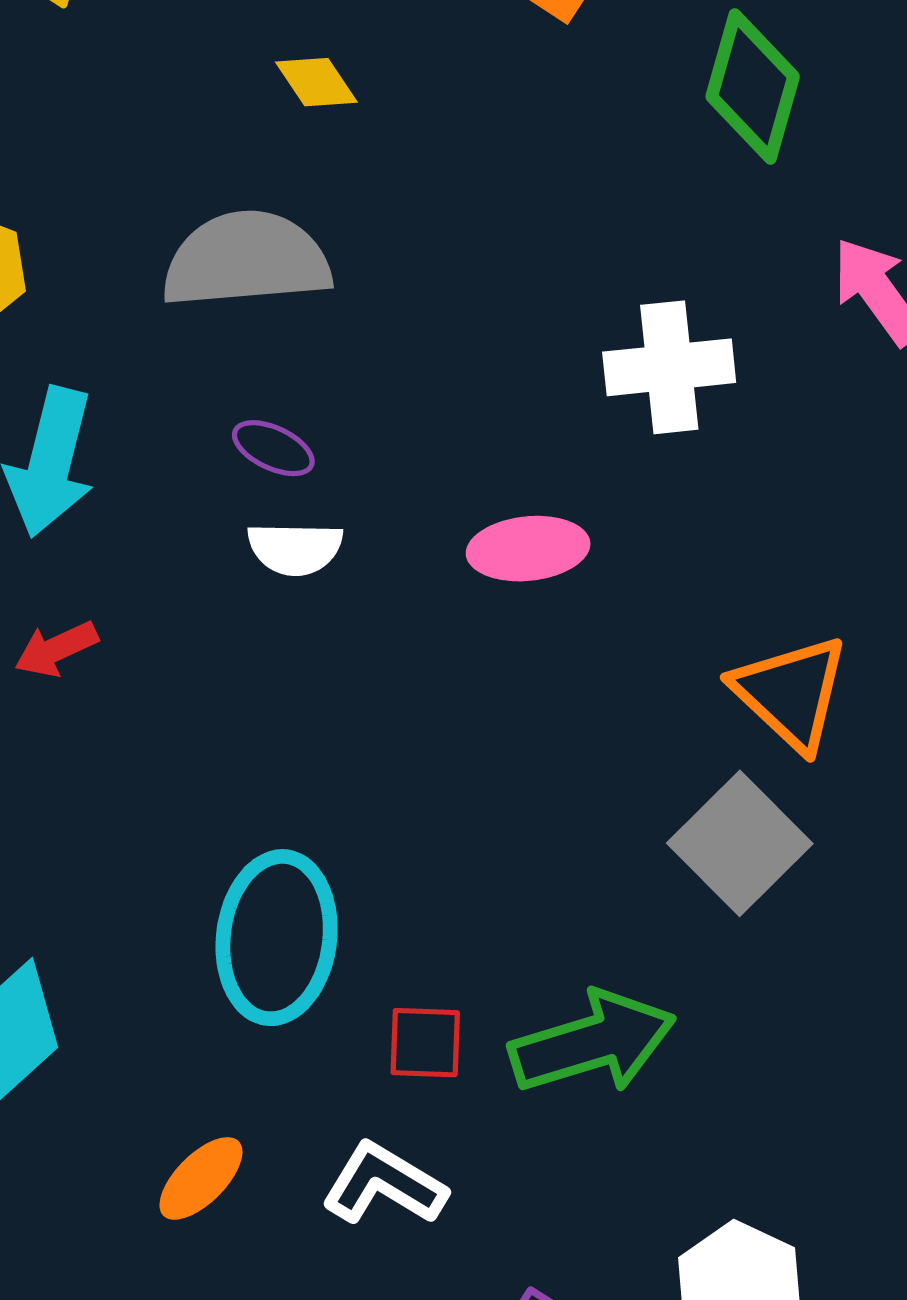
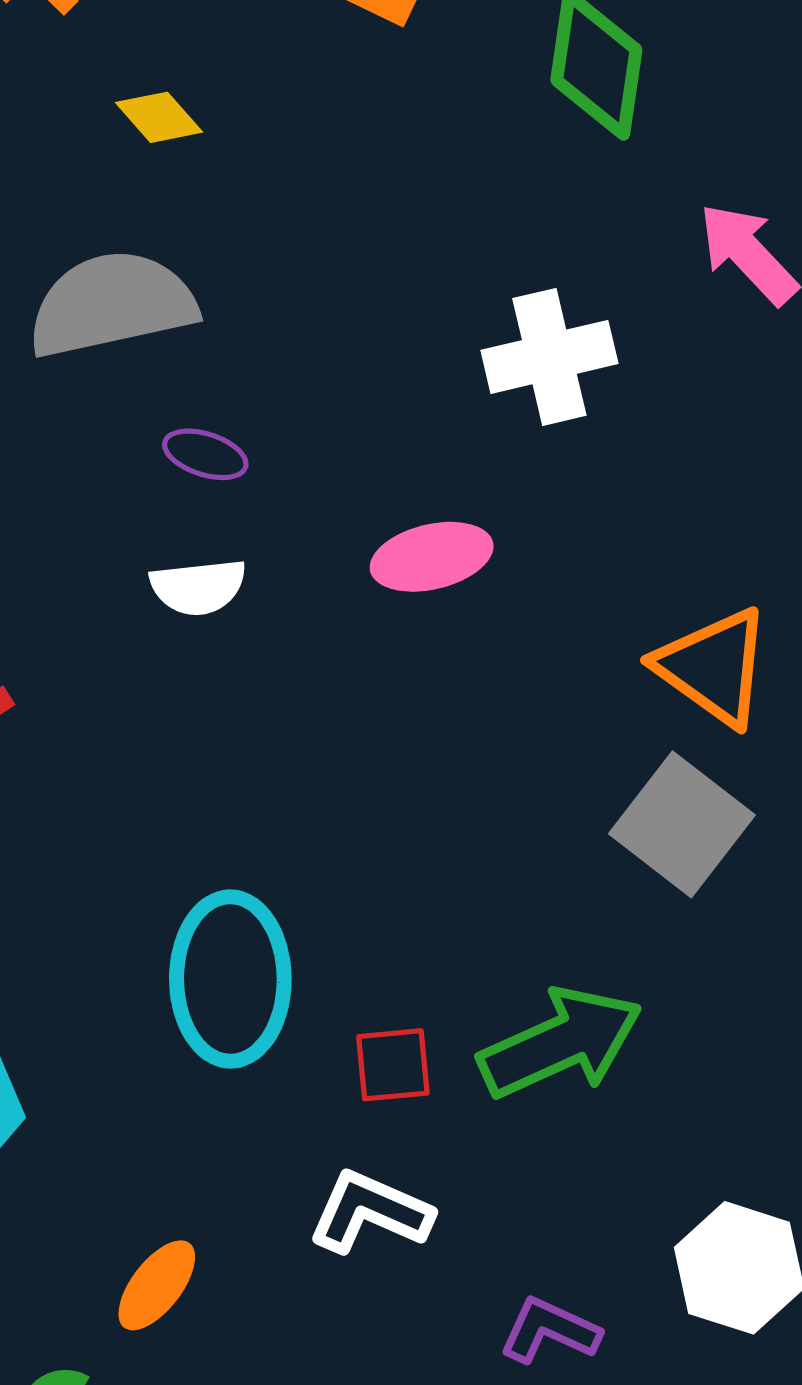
purple ellipse: (273, 448) -> (205, 454), moved
orange ellipse: (201, 1178) -> (157, 1285), moved

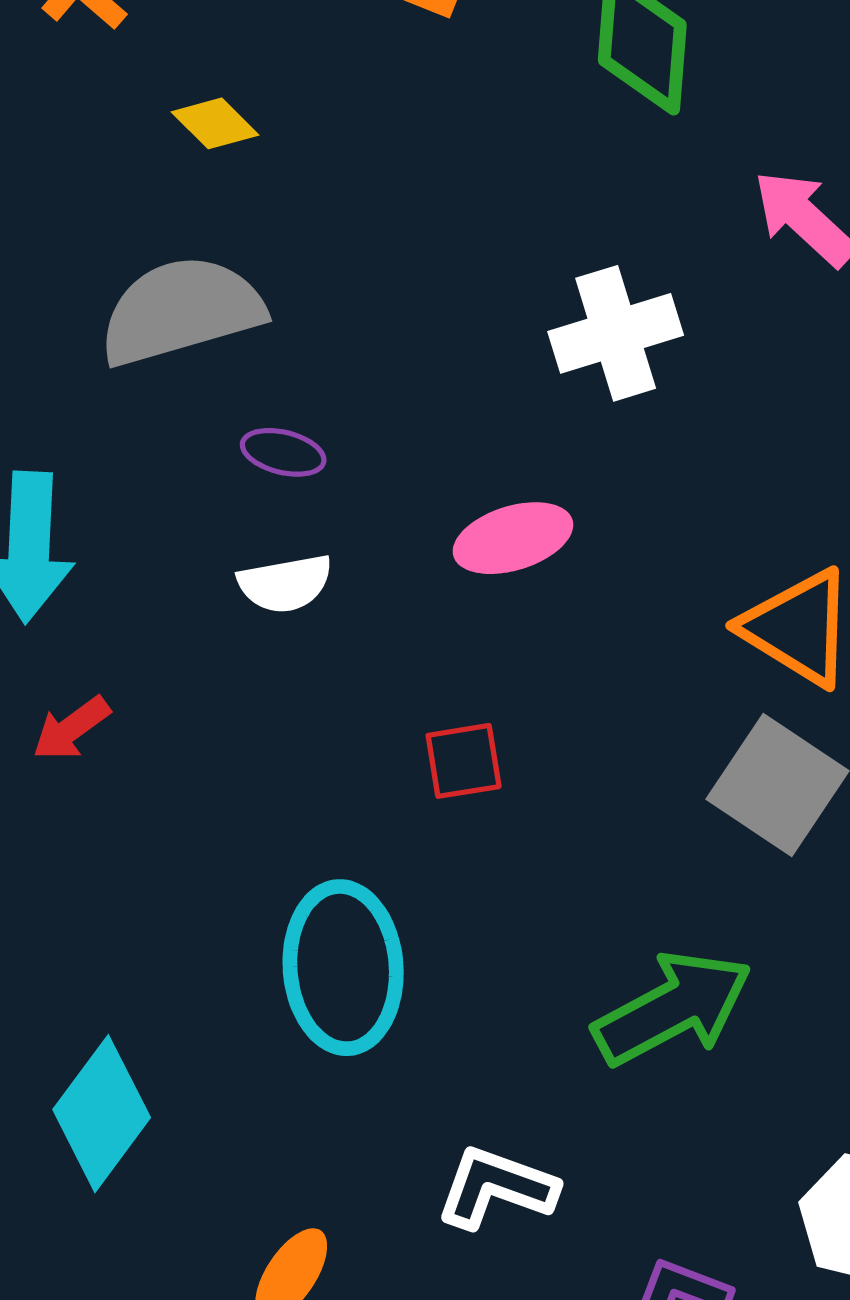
red square: (393, 1065) -> (464, 761), moved

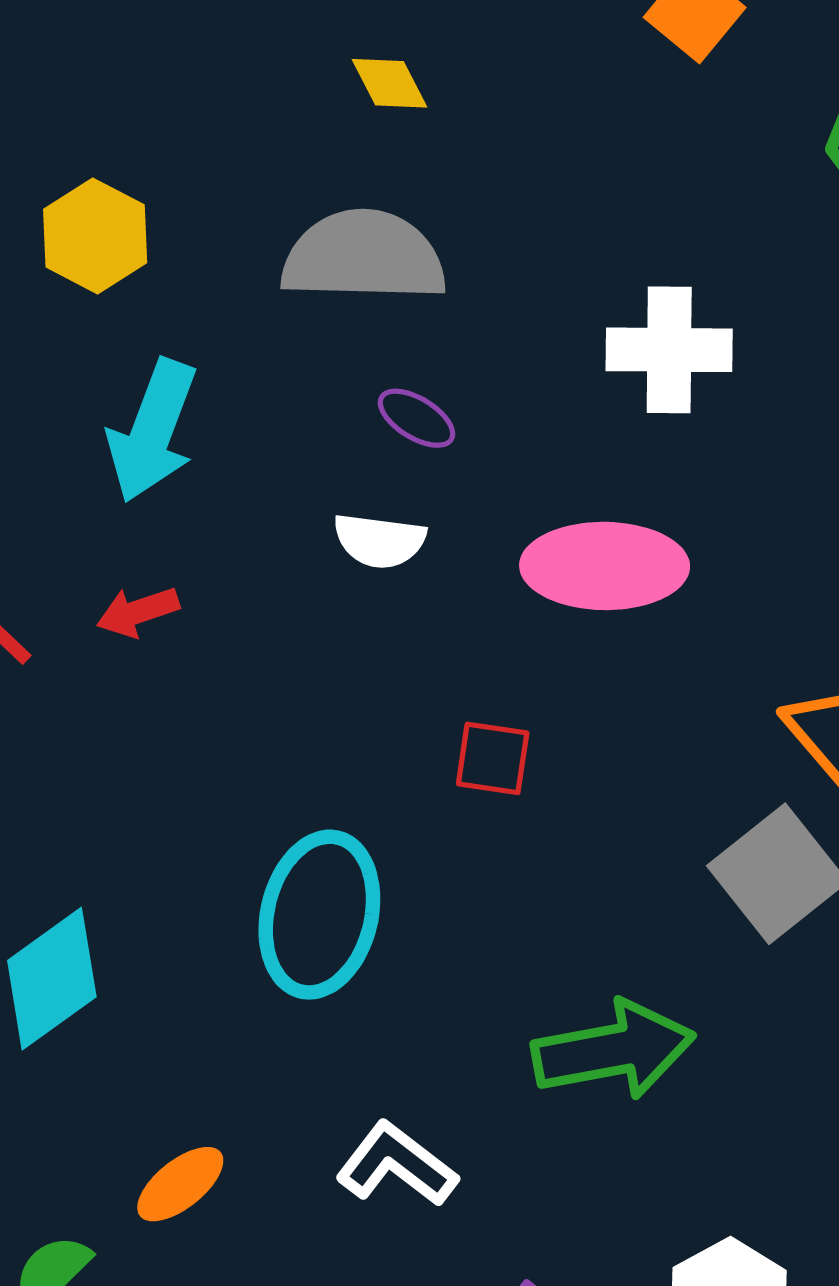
yellow diamond: (215, 123) -> (390, 83), moved
white cross: (616, 333) -> (669, 350), moved
pink ellipse: (513, 538) -> (605, 566), size x1.4

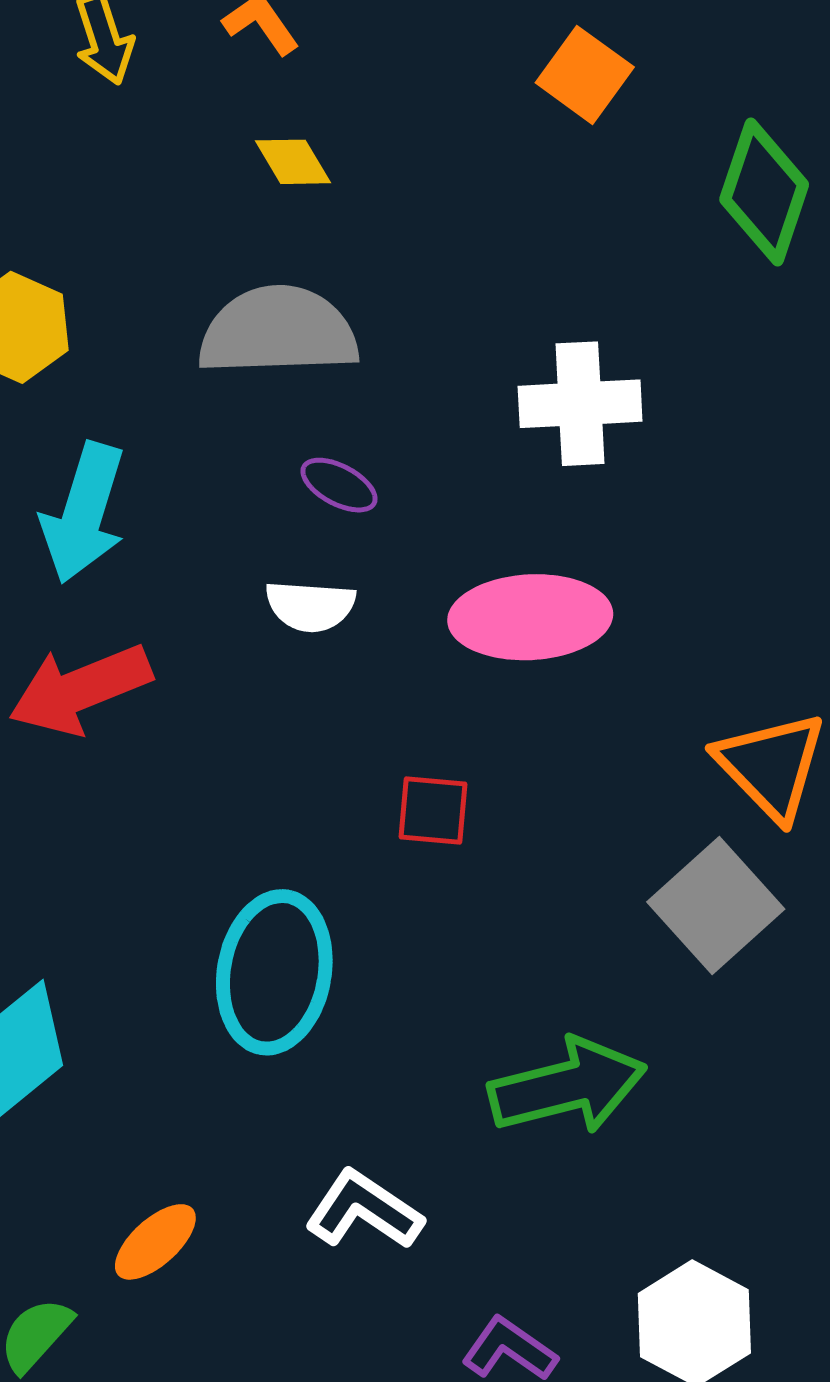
red arrow: (138, 612) -> (80, 689), size x1.8

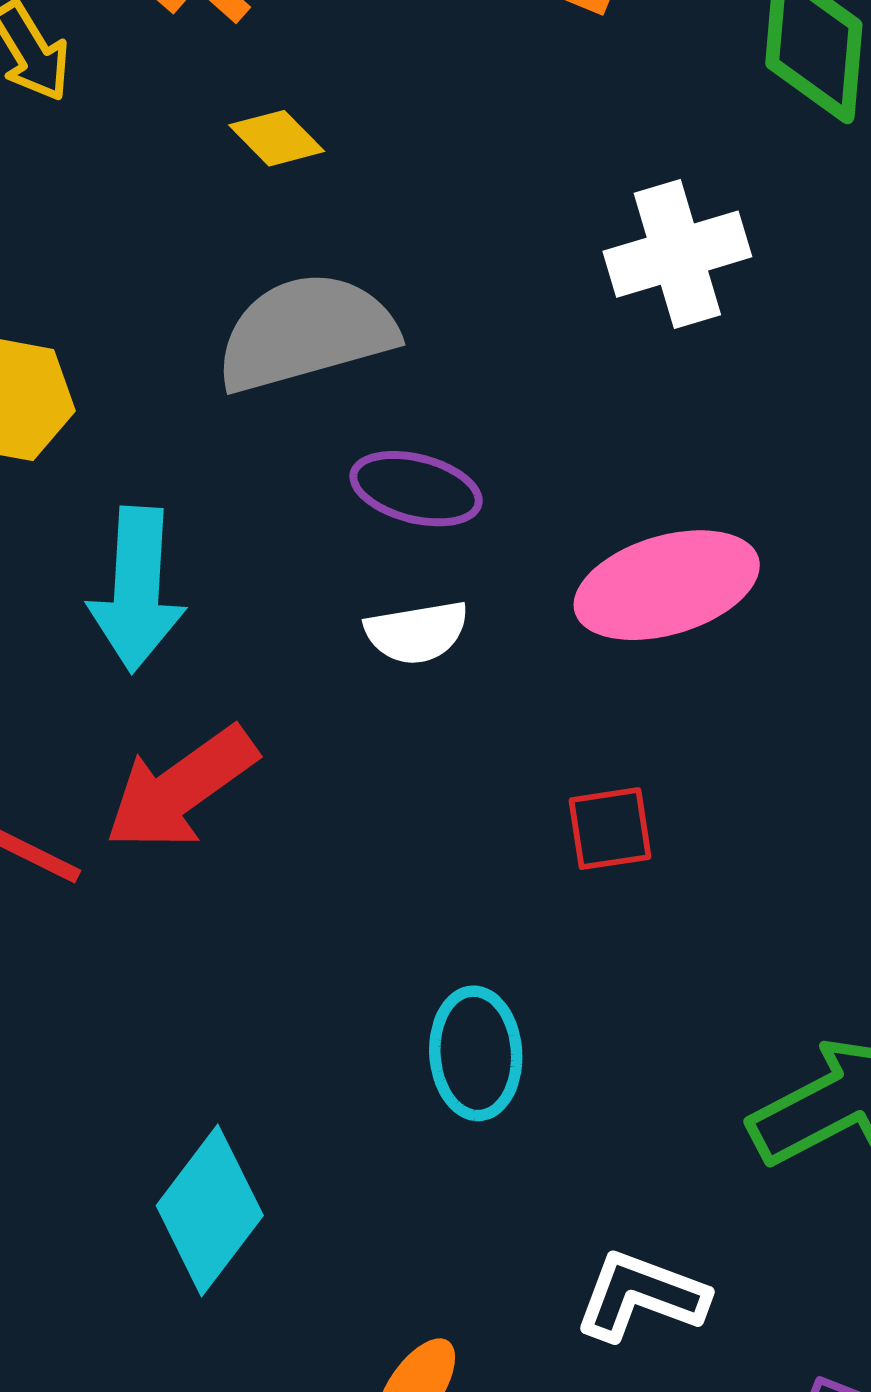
white cross: (580, 404) -> (677, 254), moved
purple ellipse: (339, 485) -> (416, 489), size x1.4
cyan ellipse: (274, 972) -> (476, 1053), size x0.7

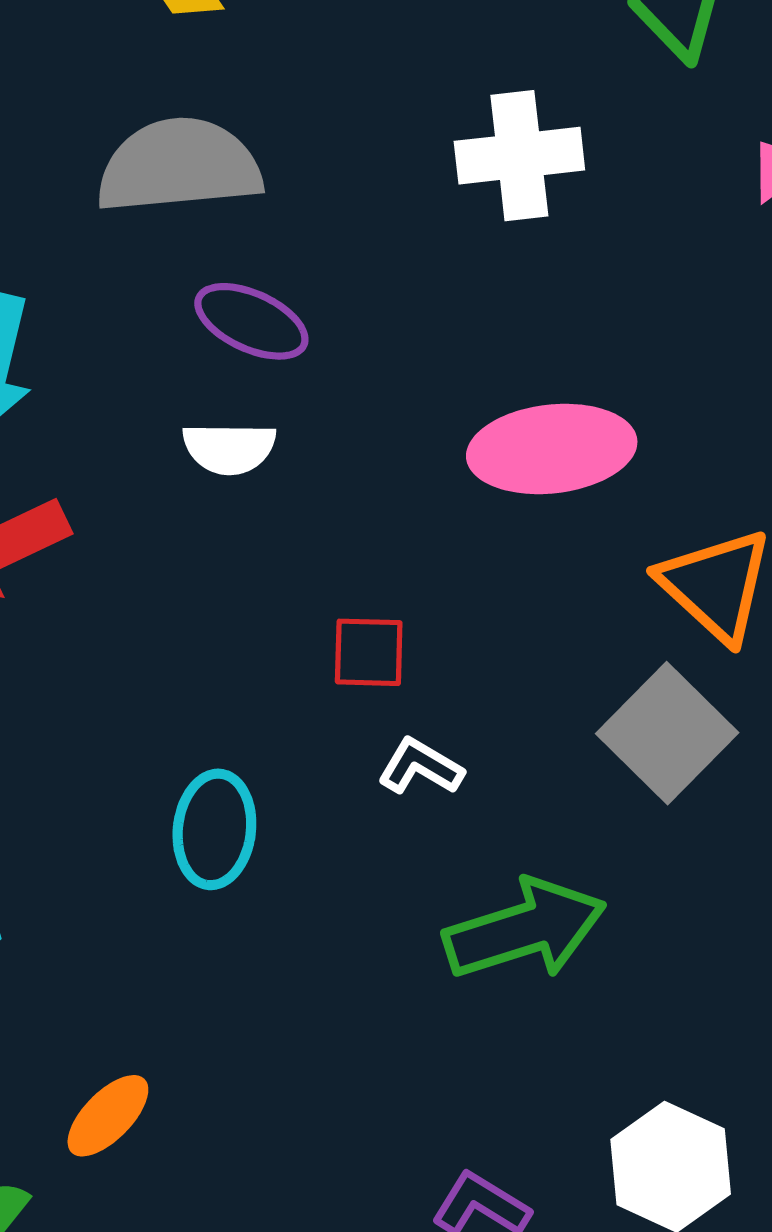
pink ellipse: (667, 585) -> (552, 449), moved
white L-shape: (641, 1296) -> (420, 767), moved, size x0.7

